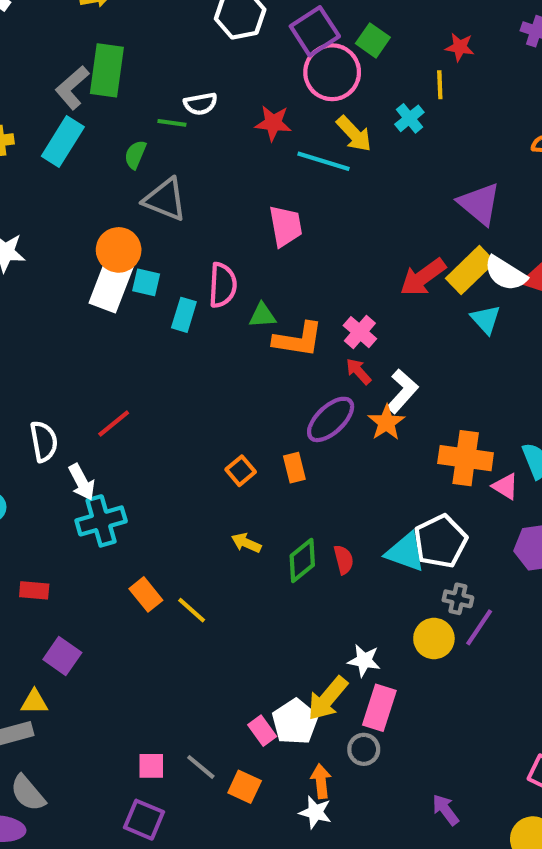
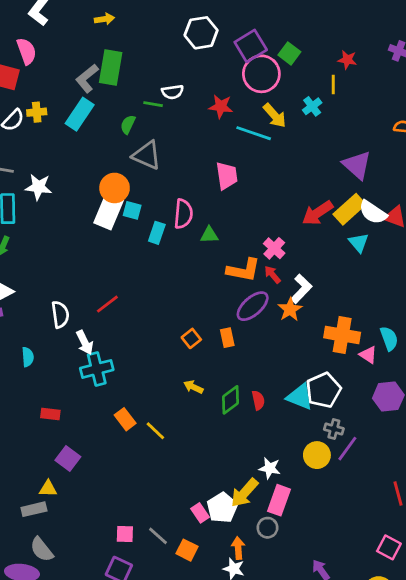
orange L-shape: (298, 339) -> (243, 270), moved

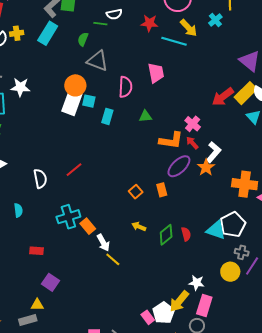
pink semicircle: (183, 214) -> (125, 87), moved
white arrow: (85, 343) -> (103, 243), moved
orange rectangle: (125, 419) -> (88, 226), moved

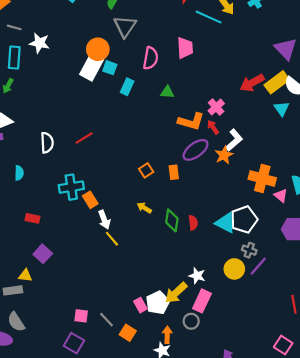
gray triangle: (98, 61) -> (125, 26), turned 35
green diamond: (166, 235) -> (172, 220), turned -50

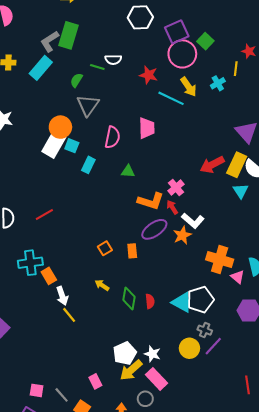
yellow rectangle: (277, 82) -> (237, 165), turned -30
white L-shape: (234, 140) -> (193, 221), turned 80
pink rectangle: (202, 301) -> (156, 379), turned -70
white pentagon: (158, 303) -> (125, 353), moved

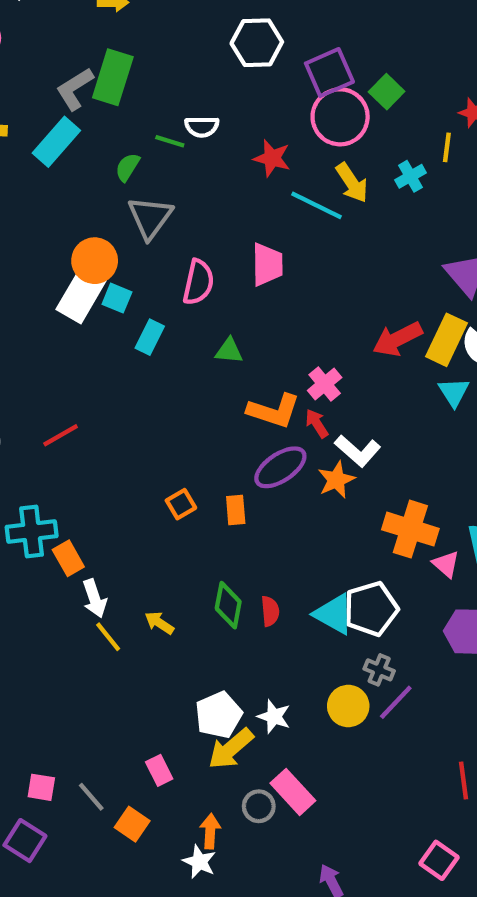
yellow arrow: (102, 285) -> (159, 623), moved
pink rectangle: (156, 379) -> (293, 792), moved

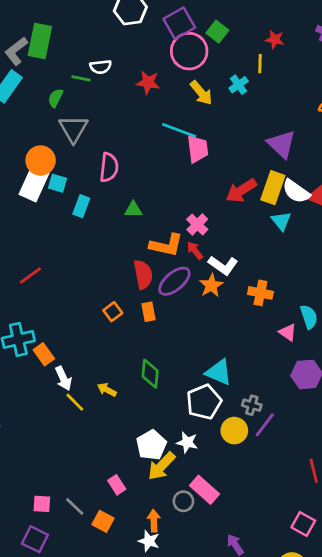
cyan line: (316, 205) -> (179, 130), moved
pink trapezoid: (267, 264) -> (198, 149), moved
orange cross: (410, 529) -> (260, 293), moved, size x0.7
white pentagon: (371, 609) -> (204, 402), moved
red semicircle: (270, 611) -> (143, 274), moved, size x1.5

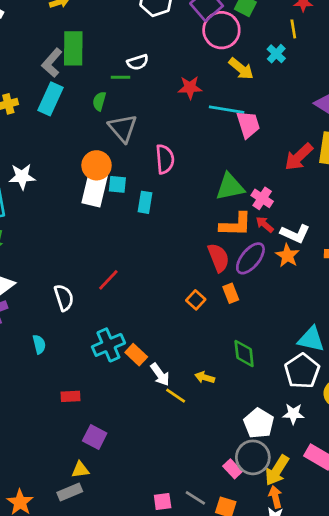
red star: (148, 82) -> (190, 88), moved
green triangle: (133, 210) -> (230, 187), moved, size x1.6
yellow arrow: (161, 466) -> (277, 470), moved
gray circle: (183, 501) -> (253, 457), moved, size x1.6

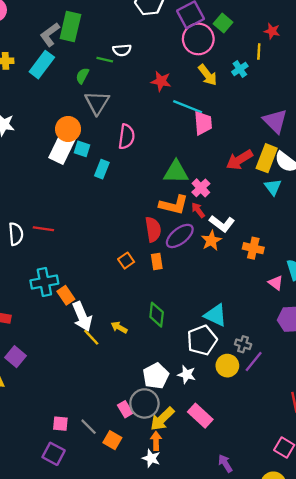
red line: (108, 280) -> (43, 229), moved, turned 42
white arrow: (160, 375) -> (82, 316), size x1.4

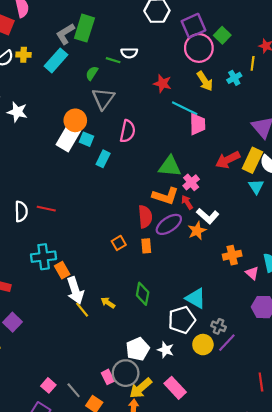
orange cross: (253, 248) -> (232, 255), moved, turned -30
pink square: (60, 424) -> (48, 385), turned 32

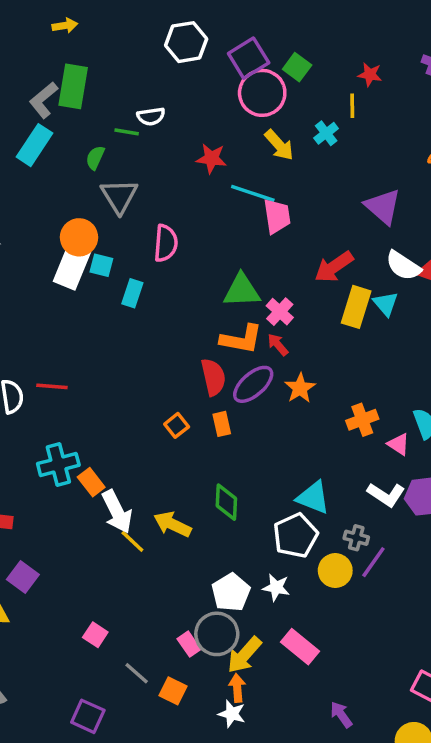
yellow rectangle: (252, 160) -> (356, 307), moved
white L-shape: (208, 216) -> (386, 495), moved
yellow arrow: (108, 303) -> (172, 524), size x1.5
pink square: (48, 385) -> (95, 635), moved

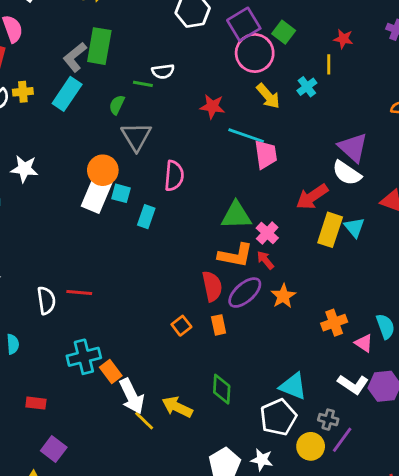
white semicircle: (403, 266) -> (347, 173), moved

